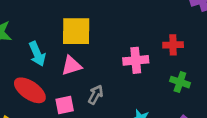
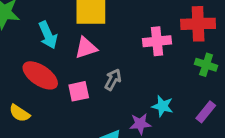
red cross: (173, 45) -> (198, 24), size x1.5

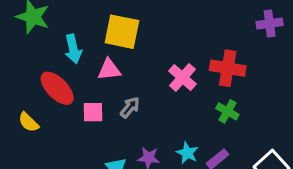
pink cross: (157, 41) -> (182, 77), turned 36
cyan star: (163, 106) -> (187, 153), moved

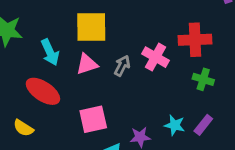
gray arrow: (130, 107) -> (122, 66), moved
pink square: (93, 112) -> (93, 119), moved, size x1.4

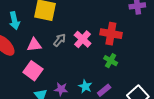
pink triangle: (87, 64) -> (34, 45), moved
pink square: (93, 119) -> (33, 71), turned 36

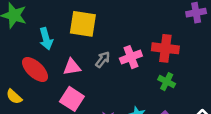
pink cross: (83, 39) -> (131, 57), turned 30

